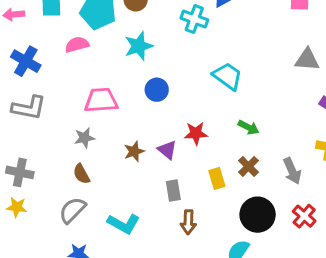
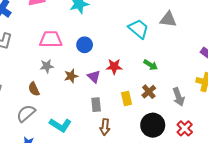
gray triangle: (307, 60) -> (168, 19), moved
blue circle: (157, 90) -> (85, 45), moved
gray star: (84, 138) -> (47, 66), moved

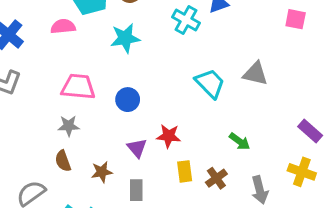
green arrow: (151, 65) -> (240, 141), moved
brown star: (71, 76) -> (102, 172), moved
brown semicircle: (34, 89) -> (63, 161), moved
yellow rectangle: (127, 98) -> (185, 171), moved

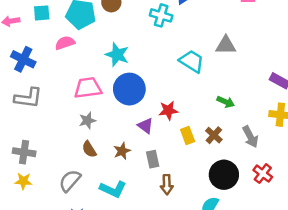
cyan star: (125, 38) -> (117, 55), moved, turned -30
blue circle: (128, 100) -> (129, 89), size x1.6

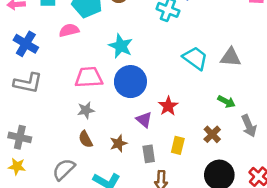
gray triangle: (226, 45) -> (231, 57), moved
red star: (168, 110) -> (168, 106), turned -30
yellow rectangle: (188, 136) -> (178, 145), moved, turned 30
gray arrow: (250, 137) -> (249, 126), moved

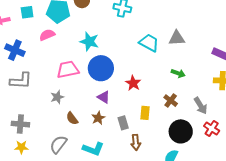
gray star: (86, 110) -> (57, 97), moved
purple triangle: (144, 120) -> (104, 97), moved
gray arrow: (249, 126) -> (201, 106), moved

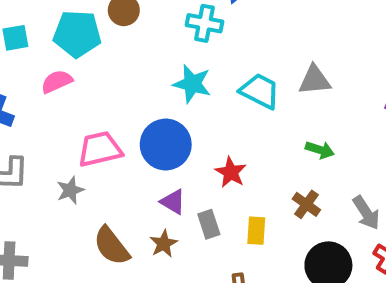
cyan star: (89, 41) -> (192, 84), moved
gray star: (57, 97) -> (70, 190), moved
brown semicircle: (72, 118) -> (112, 246), size x1.5
gray rectangle: (123, 123) -> (209, 224), moved

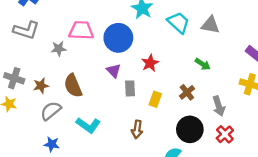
brown star: (164, 244) -> (41, 86), moved

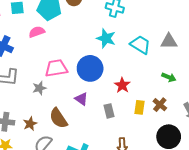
purple triangle: (114, 71) -> (81, 99), moved
yellow rectangle: (155, 99) -> (140, 107), moved

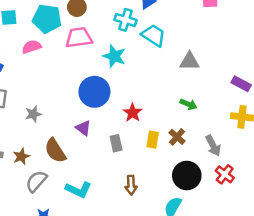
cyan trapezoid: (140, 45) -> (153, 35), moved
pink trapezoid: (56, 68) -> (79, 38), moved

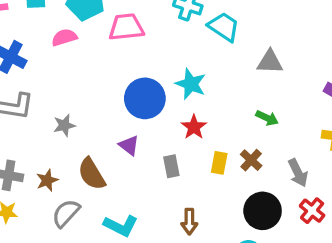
cyan star: (114, 56) -> (191, 84), moved

